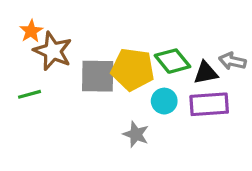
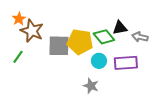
black triangle: (206, 73) -> (120, 28), moved
green line: (29, 94) -> (18, 57), turned -40
gray star: (136, 134) -> (91, 86), moved

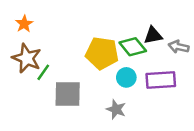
brown star: (32, 31) -> (27, 58), moved
gray square: (59, 46) -> (68, 94), moved
green line: (18, 57) -> (43, 72), moved

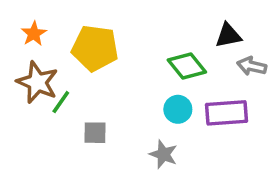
black triangle: (153, 35) -> (228, 35), moved
yellow pentagon: (102, 53) -> (95, 48), moved
gray square: (68, 94) -> (95, 133), size x0.6

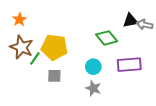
yellow pentagon: (95, 48) -> (54, 47), moved
gray arrow: (252, 66) -> (145, 25), moved
cyan circle: (178, 109) -> (93, 67), moved

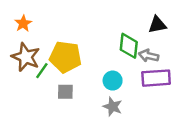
gray arrow: (145, 25) -> (149, 56), moved
green diamond: (107, 38) -> (129, 46), turned 45

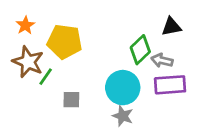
green diamond: (129, 46) -> (140, 50), turned 40
yellow pentagon: (65, 57) -> (65, 42), moved
cyan circle: (113, 81) -> (123, 88), size x1.6

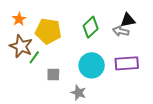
green diamond: (140, 50) -> (91, 27), moved
gray arrow: (162, 60) -> (121, 31), moved
gray star: (123, 116) -> (78, 93), moved

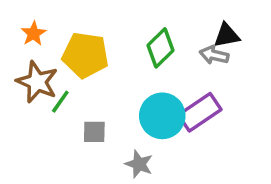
purple rectangle: (127, 63) -> (200, 112), moved, turned -30

